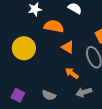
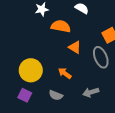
yellow circle: (24, 48) -> (31, 70), moved
orange arrow: (72, 73) -> (65, 73), moved

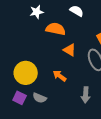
gray arrow: (91, 92) -> (86, 95), turned -70
gray semicircle: (56, 95) -> (40, 98), moved

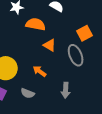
gray semicircle: (40, 98) -> (28, 93), moved

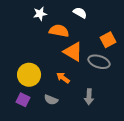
orange triangle: (50, 45) -> (73, 52), size x1.5
gray ellipse: (76, 55) -> (99, 62), turned -50

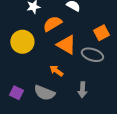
orange semicircle: (59, 31) -> (52, 24), turned -42
yellow circle: (29, 75) -> (22, 42), moved
gray semicircle: (51, 100) -> (44, 93), size x1.5

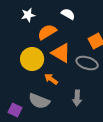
yellow circle: (22, 42) -> (32, 59), moved
purple square: (16, 93) -> (15, 110), moved

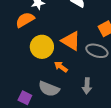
orange semicircle: (47, 32) -> (25, 20), moved

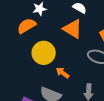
orange triangle: (71, 41) -> (73, 29), moved

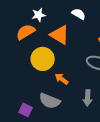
orange triangle: (73, 29) -> (60, 35), moved

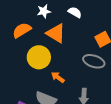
white star: (39, 15) -> (44, 11), moved

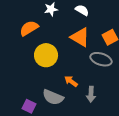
orange triangle: (56, 33) -> (80, 37), moved
orange arrow: (58, 77) -> (71, 81), moved

